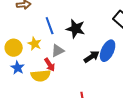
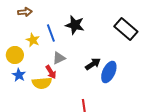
black star: (76, 29) -> (75, 25), moved
yellow star: (35, 44) -> (33, 40), moved
blue ellipse: (108, 51) -> (109, 72), moved

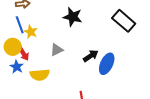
blue line: (51, 33) -> (20, 25), moved
red arrow: (51, 72) -> (24, 54), moved

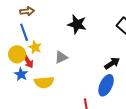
yellow star: (31, 32) -> (35, 47), moved
black arrow: (91, 56) -> (112, 63), moved
blue ellipse: (107, 64) -> (106, 85), moved

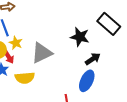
black star: (77, 24) -> (80, 37), moved
gray triangle: (61, 57) -> (42, 53), size x1.6

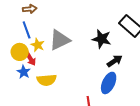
gray triangle: (42, 53) -> (60, 40), moved

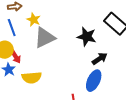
yellow star: (38, 45) -> (34, 20), moved

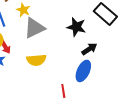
yellow semicircle: (32, 78) -> (36, 60), moved

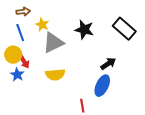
black star: (76, 27) -> (84, 30), moved

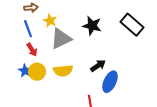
yellow circle: (13, 55) -> (37, 72), moved
red arrow: (24, 62) -> (32, 50), moved
black arrow: (108, 64) -> (98, 66), moved

